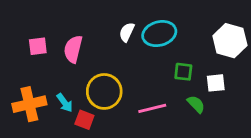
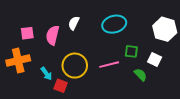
white semicircle: (127, 32) -> (74, 23), moved
white square: (216, 83) -> (155, 59), turned 32
orange cross: (29, 104) -> (18, 61), moved
pink line: (152, 108) -> (109, 65), moved

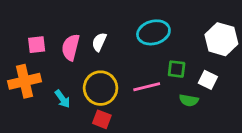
white semicircle: (74, 23) -> (99, 42), moved
green semicircle: (140, 75) -> (189, 100), turned 144
red square: (61, 86) -> (102, 119), moved

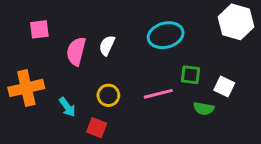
white hexagon: (221, 39) -> (236, 22), moved
pink square: (37, 45) -> (39, 29), moved
yellow circle: (101, 88) -> (108, 95), size x0.6
red square: (102, 119) -> (97, 128), moved

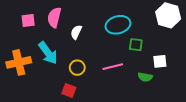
pink semicircle: (76, 51) -> (54, 17), moved
green square: (191, 75) -> (136, 45), moved
white square: (224, 87) -> (160, 61), turned -32
cyan arrow: (67, 107) -> (48, 53), moved, size x1.6

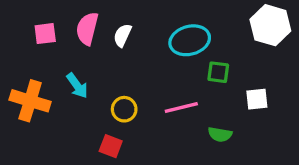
white semicircle: (76, 32) -> (122, 35), moved
cyan arrow: (48, 53) -> (77, 86), size x0.7
orange cross: (19, 62) -> (30, 101), turned 30
green semicircle: (145, 77) -> (220, 134), moved

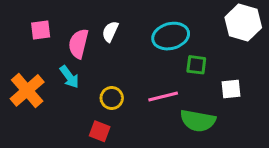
pink semicircle: (87, 29) -> (78, 44), moved
orange cross: (30, 101) -> (27, 90), turned 32
green semicircle: (220, 134) -> (198, 121), size x1.6

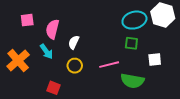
white semicircle: (110, 32) -> (74, 42), moved
cyan ellipse: (171, 36) -> (134, 20), moved
red square: (100, 131) -> (53, 88), moved

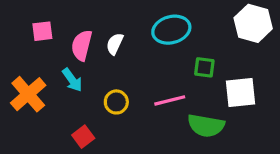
cyan ellipse: (134, 20) -> (171, 30), moved
white semicircle: (74, 42) -> (115, 44), moved
white square: (155, 60) -> (241, 93), size x1.5
red square: (53, 88) -> (83, 137), turned 32

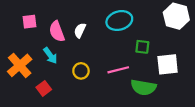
pink semicircle: (82, 45) -> (57, 31), turned -35
red square: (83, 137) -> (44, 88), moved

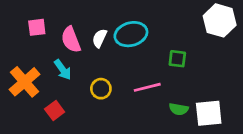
cyan ellipse: (119, 21) -> (131, 34), moved
white square: (168, 64) -> (209, 113), moved
green semicircle: (143, 87) -> (179, 109), size x0.6

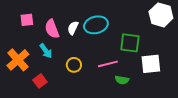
green square: (177, 59) -> (130, 43), size x1.5
green semicircle: (179, 109) -> (122, 80), moved
white square: (209, 113) -> (151, 64), moved

